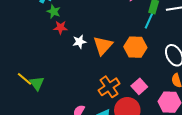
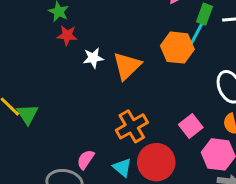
orange hexagon: (135, 47) -> (177, 48), moved
pink square: (139, 86) -> (191, 126), moved

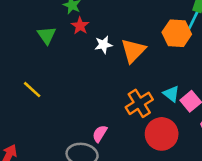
red star: (67, 35) -> (80, 26), turned 30
green triangle: (27, 114) -> (47, 35), moved
cyan triangle: (122, 167) -> (171, 94), moved

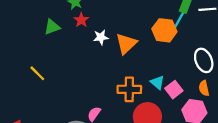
green triangle: (47, 35) -> (52, 27), turned 42
orange cross: (139, 103) -> (129, 89), turned 30

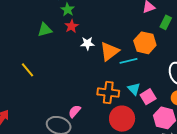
cyan line: (179, 20) -> (128, 61), moved, turned 42

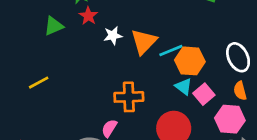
orange hexagon: (145, 43) -> (190, 61), moved
yellow line: (27, 70) -> (39, 83), turned -70
orange cross: (108, 93) -> (129, 97), moved

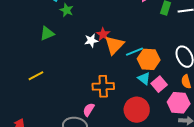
red star: (88, 16) -> (103, 34), moved

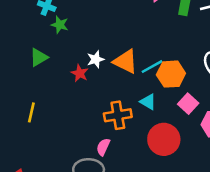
red star: (103, 34) -> (80, 73), moved
orange triangle: (114, 45) -> (125, 61), turned -40
yellow line: (36, 76) -> (31, 112), turned -42
cyan triangle: (144, 78) -> (148, 102), moved

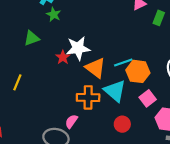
white star: (96, 59) -> (78, 48), size x1.6
orange triangle: (125, 61) -> (95, 68), moved
cyan triangle: (148, 102) -> (115, 91), size x1.6
red circle: (164, 139) -> (122, 124), size x0.6

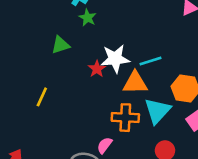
cyan line: (123, 62) -> (151, 61), moved
orange triangle: (95, 68) -> (135, 83), turned -40
cyan triangle: (115, 91) -> (157, 111), turned 30

